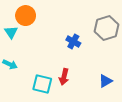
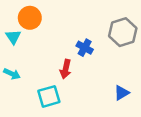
red arrow: (64, 77) -> (66, 69), moved
cyan square: (42, 84) -> (49, 96), turned -30

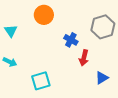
orange circle: (30, 18) -> (44, 15), moved
red arrow: (66, 69) -> (84, 58), moved

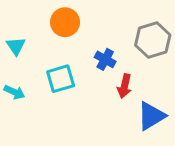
blue triangle: (102, 78) -> (151, 116), size x1.5
cyan square: (41, 81) -> (61, 79), moved

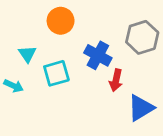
cyan triangle: (16, 46) -> (27, 54), moved
blue cross: (105, 59) -> (98, 55), size x1.4

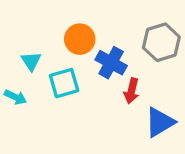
orange circle: (61, 21) -> (80, 39), moved

